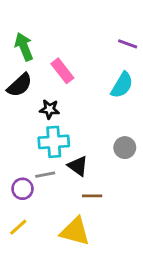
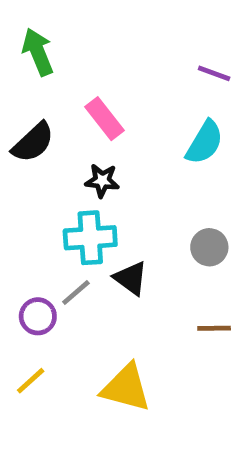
green arrow: (24, 47) -> (38, 52), moved
black star: (49, 109) -> (102, 181), moved
gray line: (45, 175) -> (76, 293), turned -30
brown line: (92, 196) -> (214, 328), moved

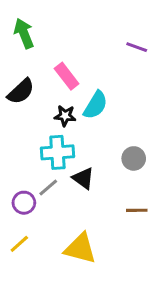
cyan semicircle: (205, 142) -> (96, 105), moved

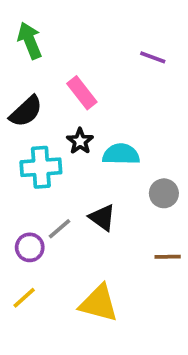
purple line: (137, 47) -> (153, 57), moved
cyan semicircle: (96, 105) -> (121, 154), moved, turned -120
black star: (65, 116) -> (80, 141), turned 30
cyan cross: (57, 152) -> (41, 167), moved

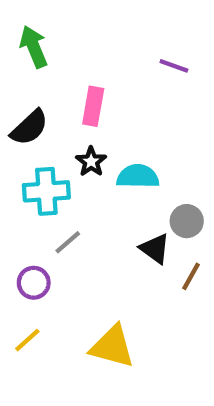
pink rectangle: (82, 93) -> (93, 106), turned 48
black triangle: (102, 218) -> (155, 249), moved
gray line: (60, 229) -> (68, 242), moved
brown line: (168, 257) -> (191, 276), moved, turned -60

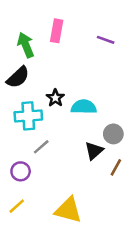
green arrow: (34, 47) -> (26, 45), moved
pink rectangle: (93, 106) -> (57, 31), moved
black triangle: (155, 249) -> (94, 151), turned 42

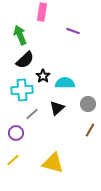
pink rectangle: (57, 31) -> (42, 12), moved
purple line: (106, 40) -> (73, 31), moved
black semicircle: (18, 77) -> (25, 60), moved
black triangle: (94, 151) -> (57, 108), moved

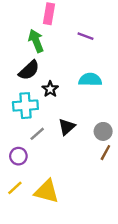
green arrow: (20, 35) -> (36, 41), moved
cyan semicircle: (65, 83) -> (90, 80), moved
gray circle: (88, 104) -> (103, 131), moved
yellow triangle: (53, 163) -> (47, 191), moved

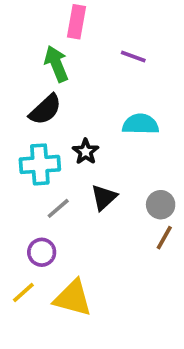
black star: (50, 89) -> (86, 152), moved
purple circle: (18, 156) -> (42, 252), moved

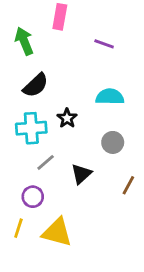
green arrow: (56, 64) -> (24, 41), moved
black triangle: (104, 197) -> (81, 174), moved
gray circle: (161, 205) -> (113, 142), moved
yellow line: (23, 292) -> (18, 228), turned -30

